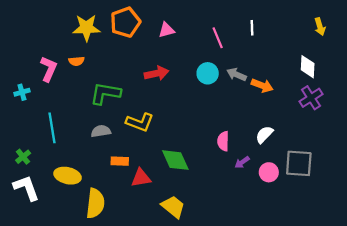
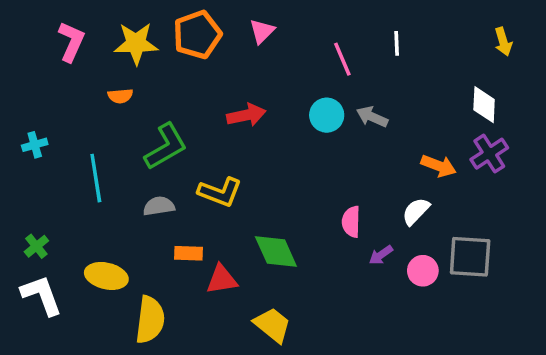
pink triangle: (166, 30) -> (262, 31), moved, turned -30
pink L-shape: (49, 69) -> (71, 42), moved
orange arrow: (262, 86) -> (439, 166), moved
green L-shape: (105, 93) -> (166, 147), turned 140
cyan line: (52, 128) -> (96, 178), moved

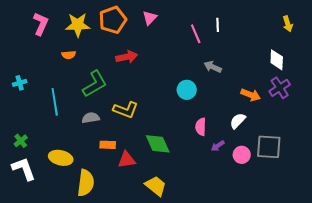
white line: (397, 43) -> (218, 25), moved
red arrow: (246, 115) -> (127, 57), moved
cyan circle: (327, 115) -> (187, 90), moved

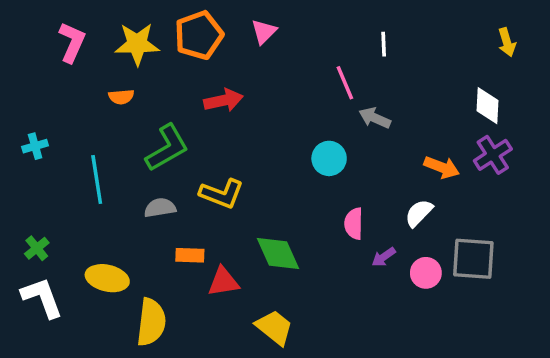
pink line: (196, 34) -> (345, 83), moved

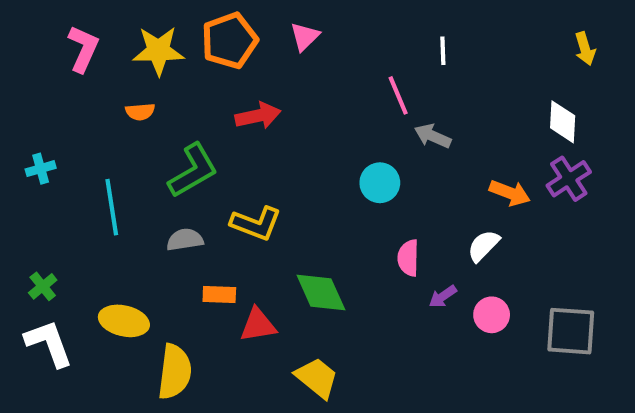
gray square: (473, 259) -> (571, 331), moved

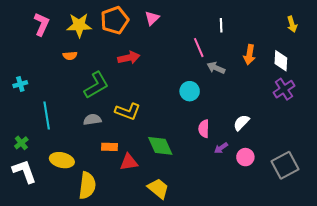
orange arrow: (510, 193) -> (249, 55), moved, turned 78
cyan line: (112, 207) -> (47, 115), moved
gray square: (571, 331) -> (285, 165), turned -32

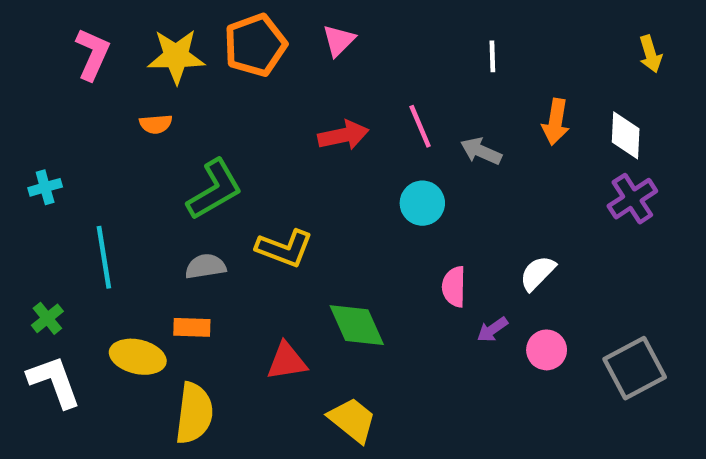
pink line: (199, 48) -> (420, 126), moved
red arrow: (129, 58) -> (343, 135), moved
orange rectangle: (110, 147) -> (192, 327), moved

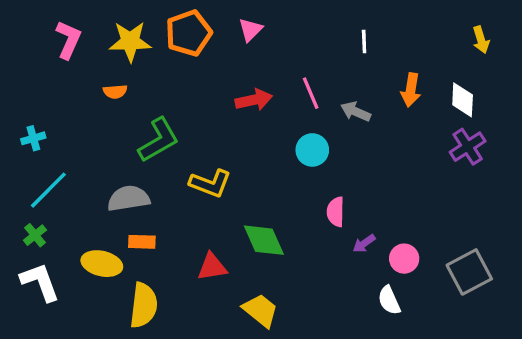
cyan line: (104, 257) -> (48, 190), moved, turned 54
gray semicircle: (205, 266) -> (129, 198), moved, size x1.4
white semicircle: (538, 273) -> (389, 300), moved, turned -68

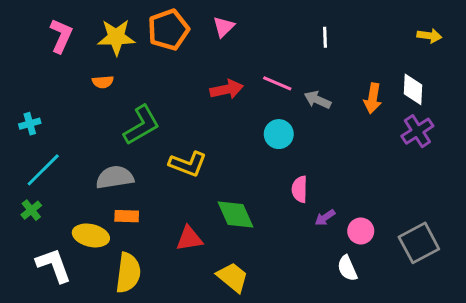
yellow arrow: (481, 40) -> (429, 36), turned -65
orange arrow: (411, 90) -> (373, 98), moved
pink line: (311, 93) -> (277, 83), turned -44
white L-shape: (40, 282) -> (54, 265), moved

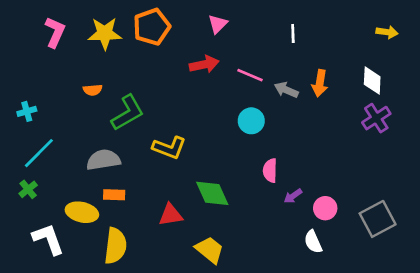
pink triangle: (224, 27) -> (218, 24), moved
orange semicircle: (103, 82) -> (93, 90), moved
red arrow: (227, 89) -> (204, 64), moved
orange arrow: (373, 98) -> (320, 83), moved

